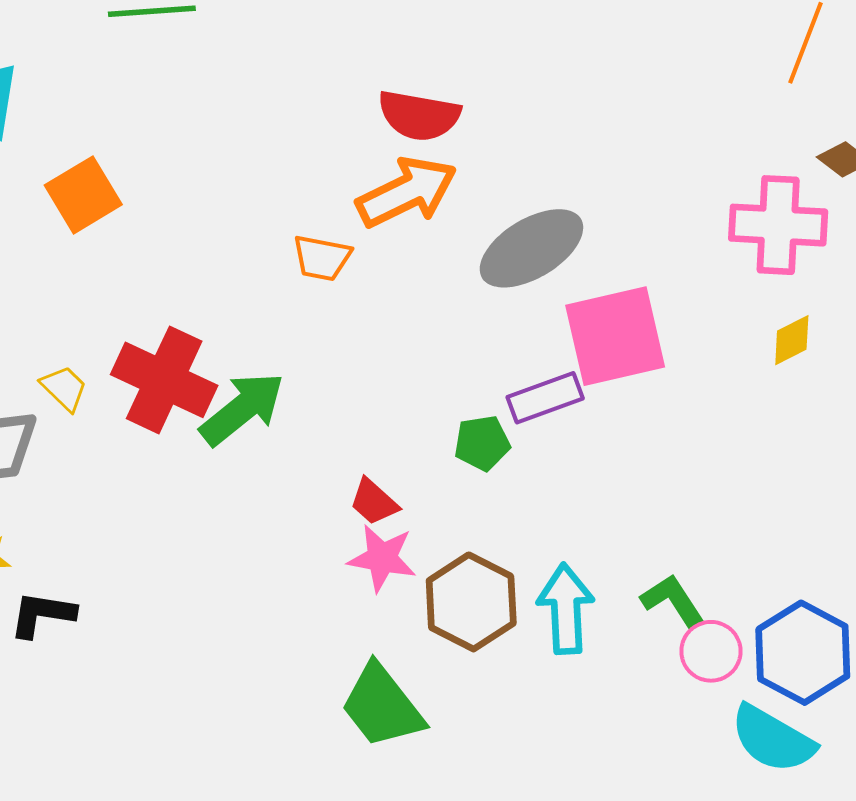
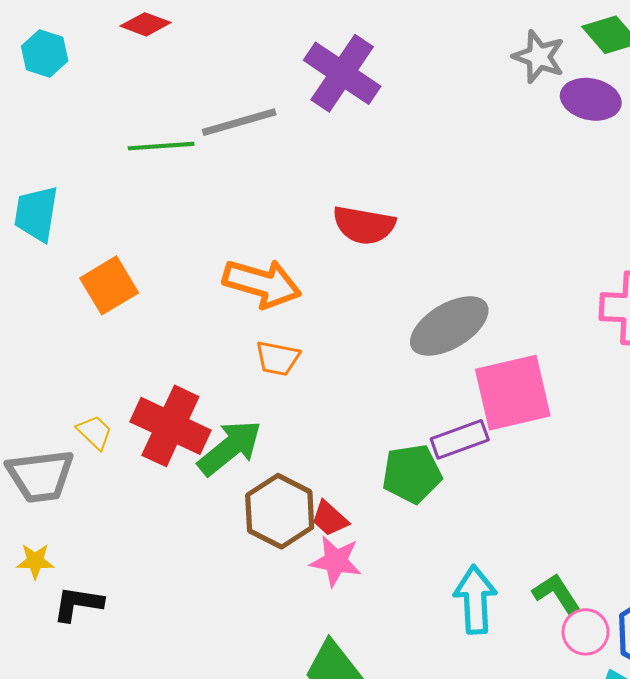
orange arrow: (407, 192) -> (262, 283), moved, turned 42
orange trapezoid: (322, 258) -> (278, 358), moved
green pentagon: (482, 443) -> (412, 474), size x1.4
brown hexagon: (471, 602) -> (280, 511), moved

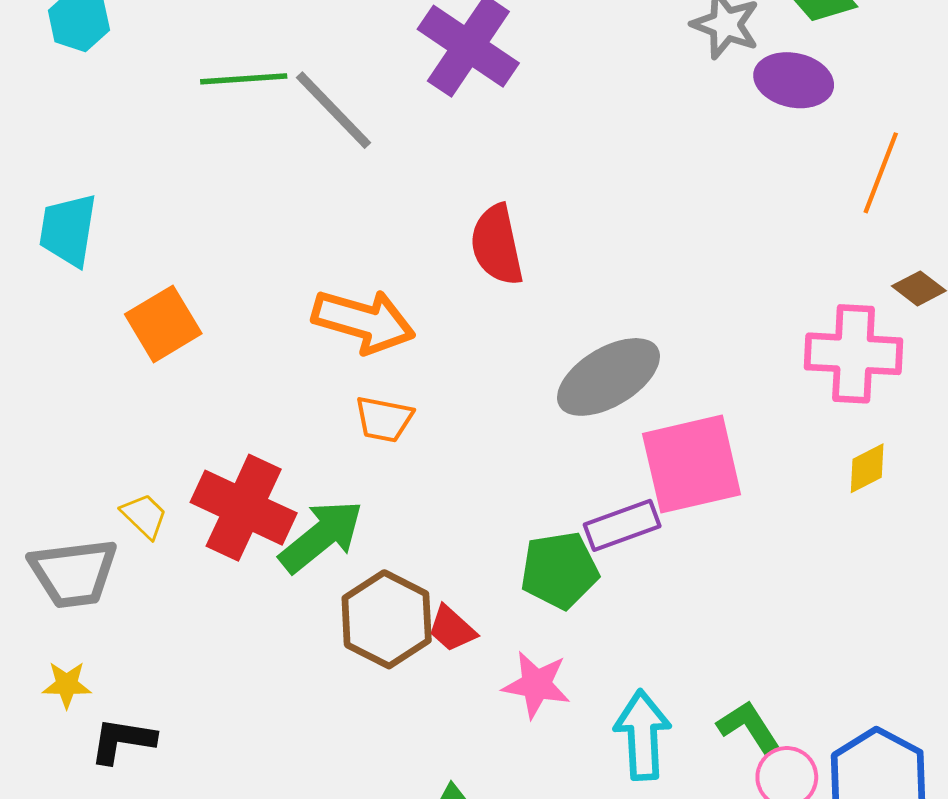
gray line: (239, 122) -> (334, 110), turned 62
green line: (161, 146) -> (244, 79), moved
red semicircle: (364, 225) -> (497, 245), turned 68
pink star: (336, 561) -> (536, 685), moved

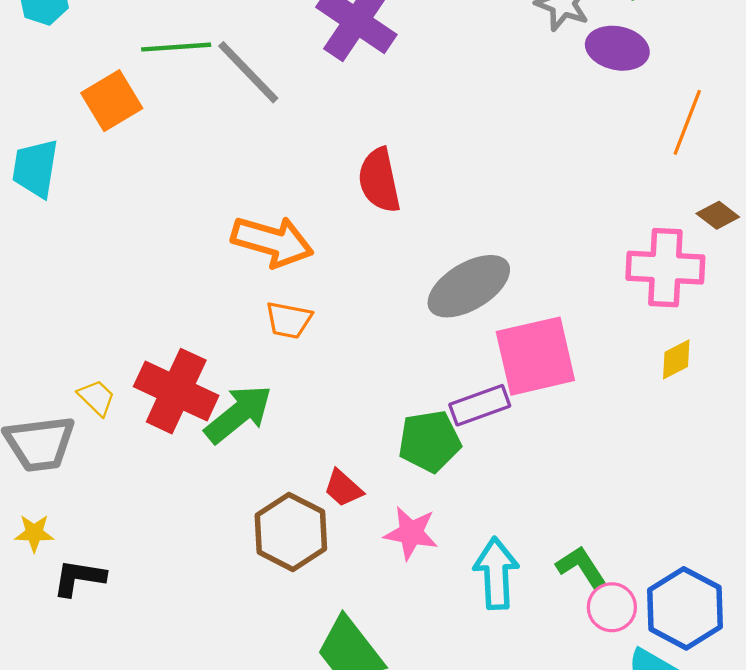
orange square: (163, 324) -> (112, 101), moved
brown hexagon: (387, 619) -> (291, 532), moved

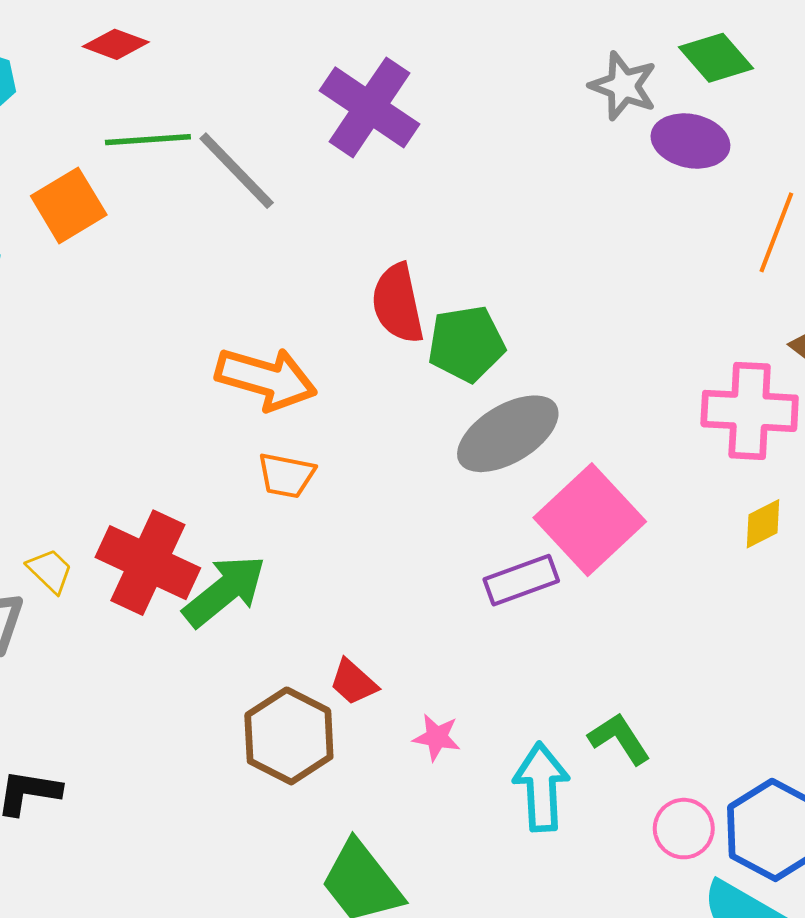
pink square: (535, 356) -> (590, 520), turned -30
green pentagon: (430, 441) -> (466, 344), moved
pink star: (411, 533) -> (437, 737), size x0.7
green L-shape: (581, 567) -> (619, 739), moved

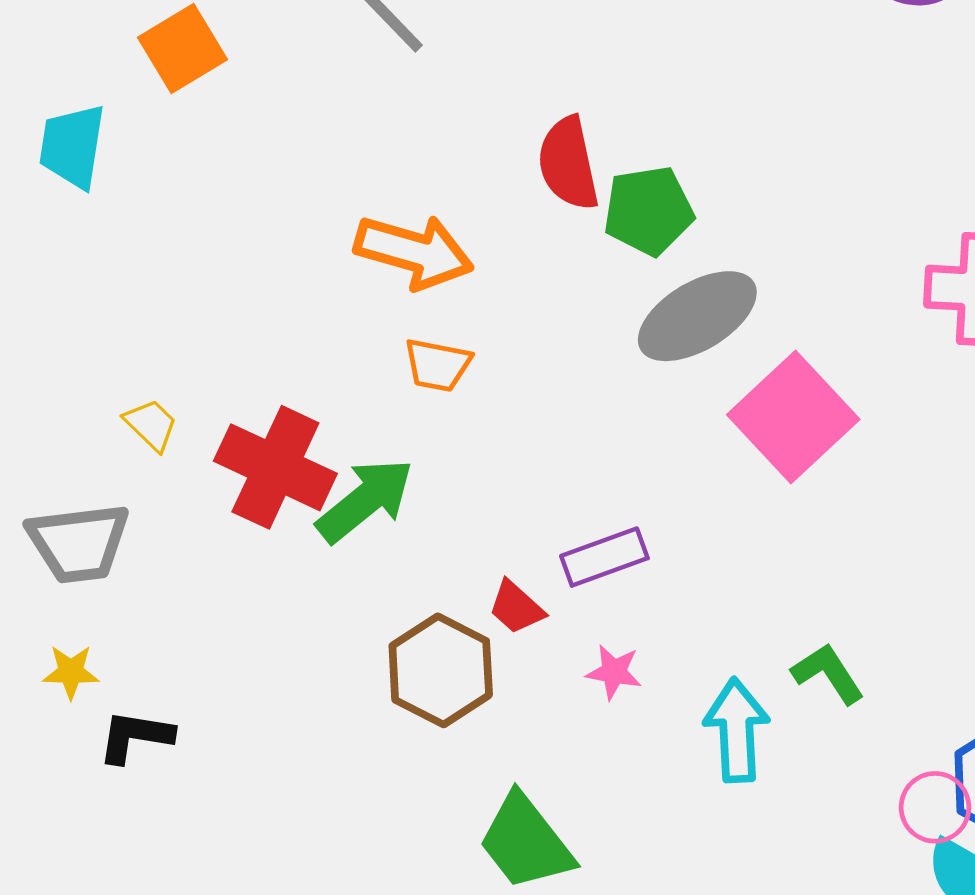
yellow trapezoid: (50, 571) -> (151, 425), moved
purple rectangle: (521, 580) -> (604, 557), moved
pink circle: (684, 829) -> (935, 807), moved

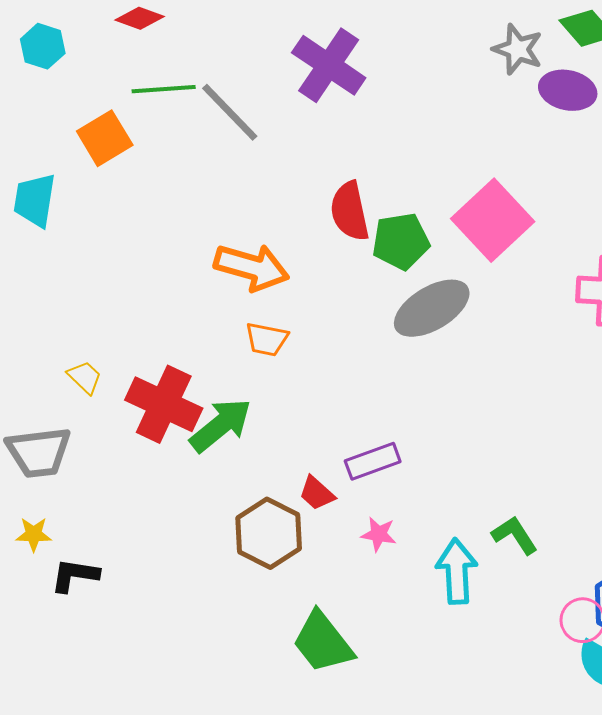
pink square: (793, 417) -> (493, 220), moved

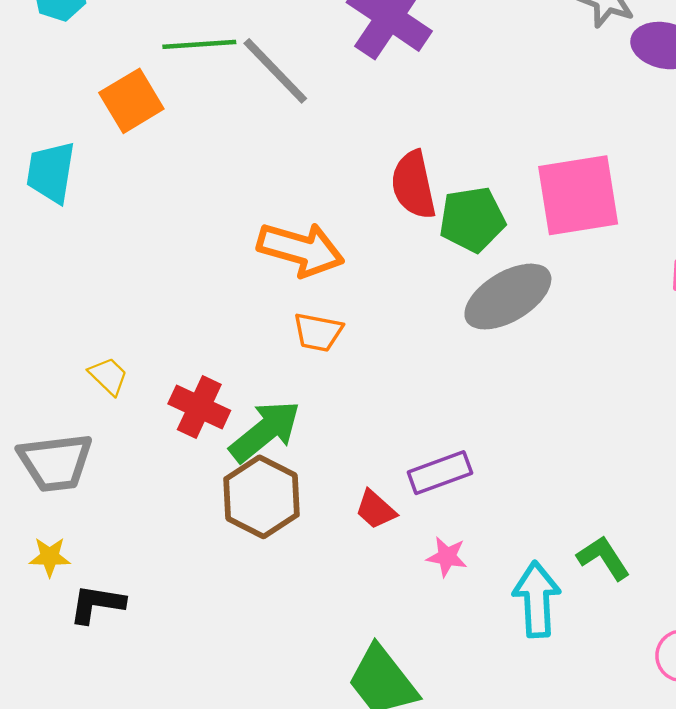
pink square: (493, 220) -> (578, 195), turned 34
red cross: (164, 404) -> (199, 407), size x0.7
brown hexagon: (269, 533) -> (262, 497), moved

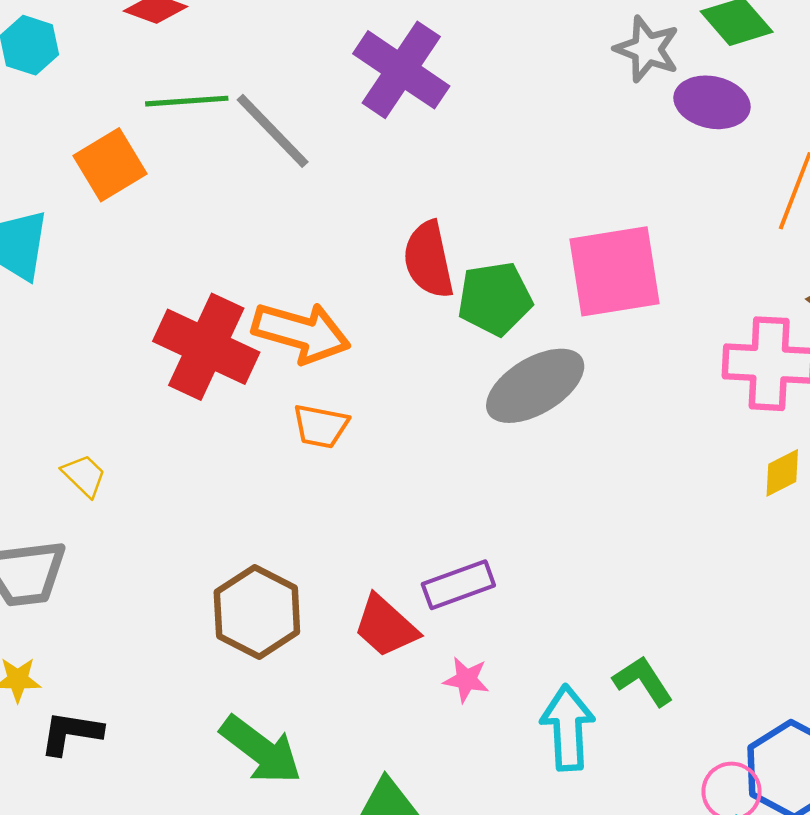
red cross: (199, 407) -> (206, 347), moved, size x1.5
green arrow: (265, 431) -> (261, 750), moved, turned 76
red trapezoid: (376, 510) -> (386, 626), size x1.4

